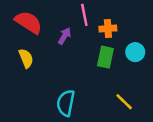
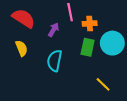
cyan circle: (135, 52) -> (112, 43), size x1.5
cyan semicircle: (66, 103) -> (55, 61), moved

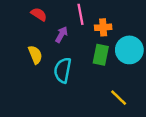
red semicircle: (24, 18) -> (39, 14), moved, size x0.6
yellow semicircle: (22, 48) -> (35, 55), moved

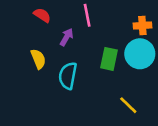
orange cross: (103, 27) -> (142, 25), moved

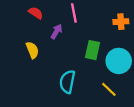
cyan circle: (140, 54) -> (119, 61), moved
cyan semicircle: (68, 76) -> (67, 82), moved

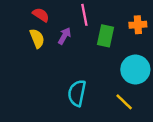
yellow semicircle: (32, 50) -> (37, 38), moved
green rectangle: (92, 50) -> (106, 36), moved

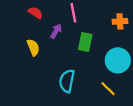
green rectangle: (106, 36) -> (85, 42), moved
yellow semicircle: (37, 38) -> (33, 47), moved

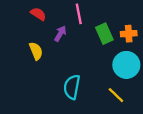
orange cross: (120, 21) -> (129, 34), moved
green rectangle: (85, 42) -> (104, 34), moved, turned -36

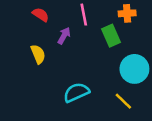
orange cross: (129, 34) -> (127, 13), moved
cyan semicircle: (72, 87) -> (76, 92), turned 55

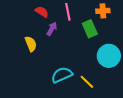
red semicircle: (41, 15) -> (42, 12), moved
yellow line: (123, 101) -> (87, 82), moved

